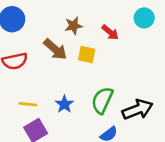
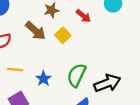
yellow square: (87, 55) -> (63, 35), turned 35
yellow line: (28, 104) -> (15, 69), moved

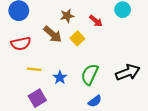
black arrow: (107, 83) -> (128, 72), moved

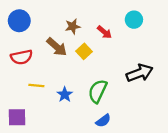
black arrow: (128, 72) -> (140, 73), moved
purple square: (37, 98) -> (17, 117), moved, turned 30

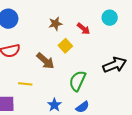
brown arrow: (57, 47) -> (45, 61), moved
yellow line: (36, 85) -> (25, 84), moved
blue star: (65, 95) -> (54, 105), moved

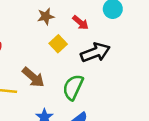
brown arrow: (45, 61) -> (33, 77), moved
black arrow: (115, 65) -> (95, 52), moved

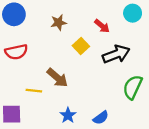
brown star: (46, 16) -> (59, 23), moved
green semicircle: (73, 87) -> (133, 87), moved

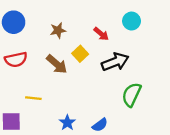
brown arrow: (57, 78) -> (57, 64), moved

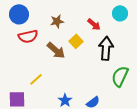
red semicircle: (16, 60) -> (28, 36), moved
black arrow: (115, 62) -> (106, 48), turned -65
yellow line: (33, 98) -> (36, 79), turned -48

